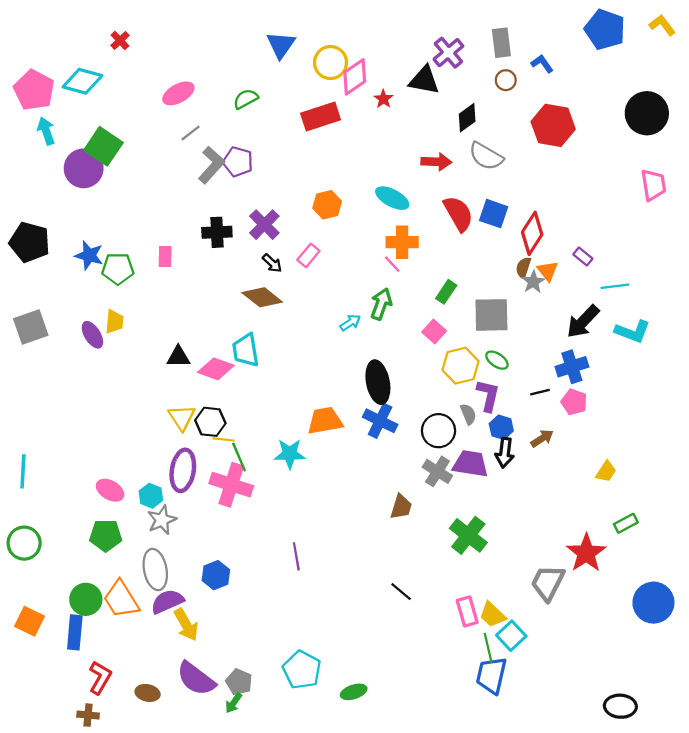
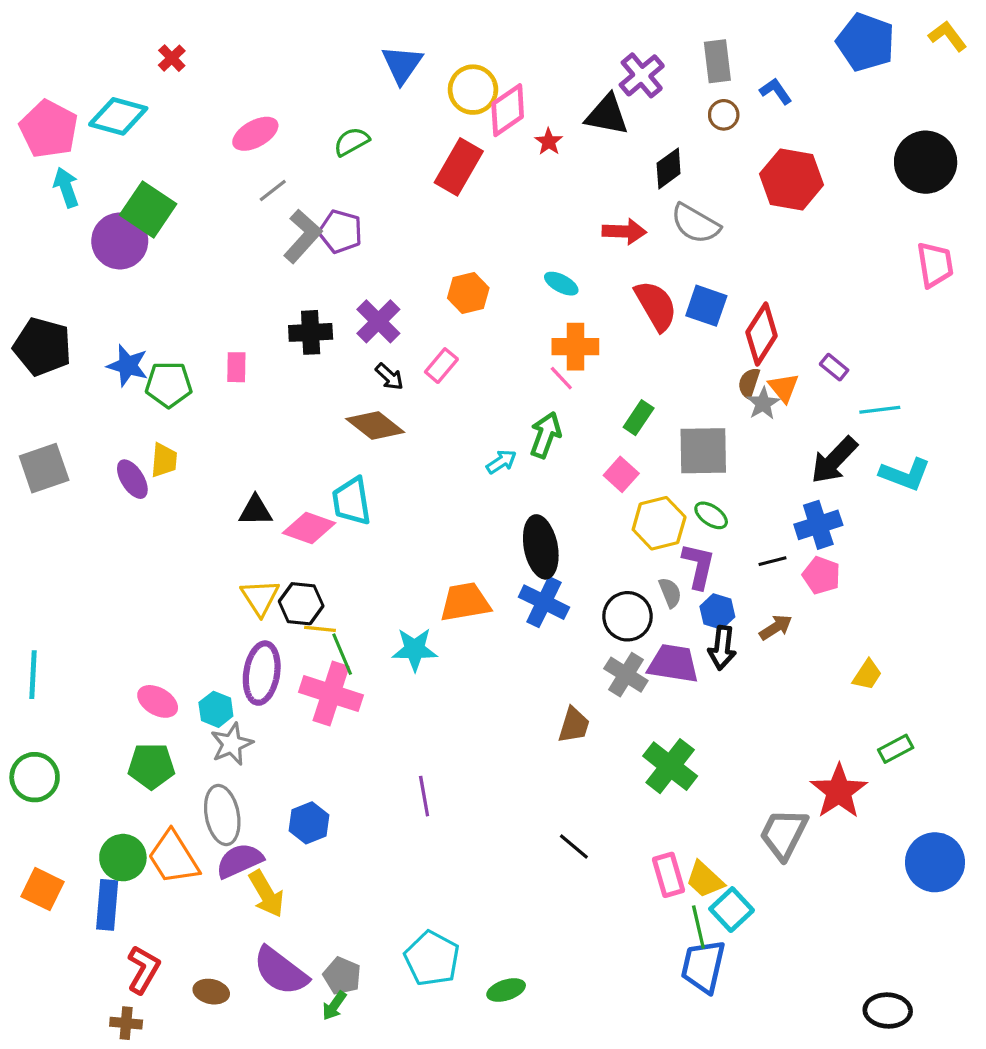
red rectangle: (321, 117) -> (459, 167), turned -42
cyan ellipse: (392, 198) -> (561, 284), size x0.7

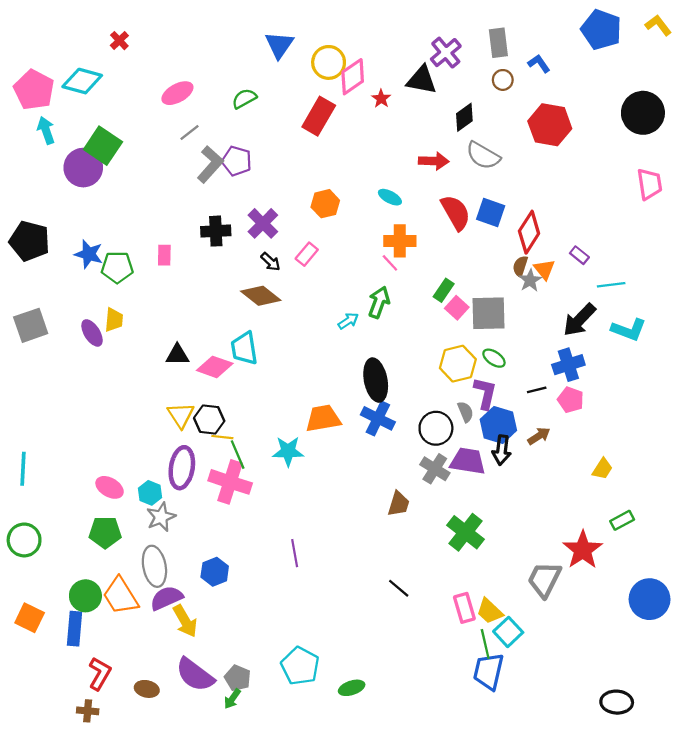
pink square: (621, 474) -> (457, 308), moved
blue hexagon: (717, 612) -> (498, 425), size x1.5

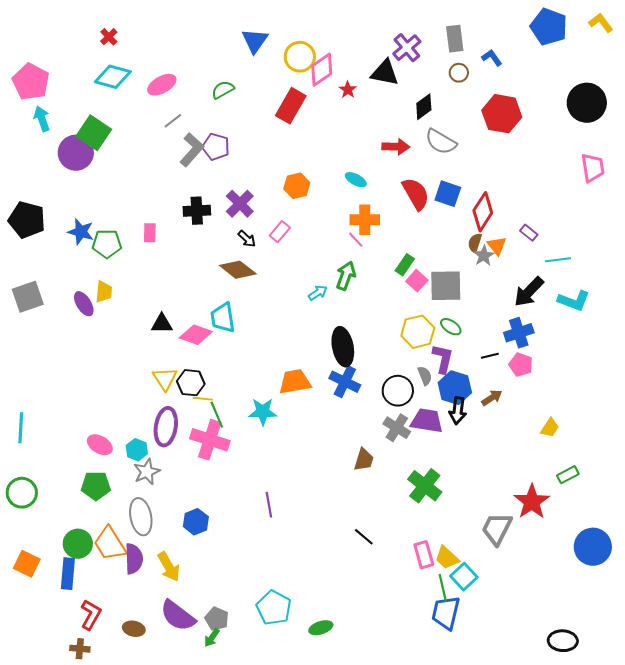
cyan diamond: (82, 81) -> (113, 77), moved
purple semicircle: (166, 598) -> (134, 559), moved, turned 112

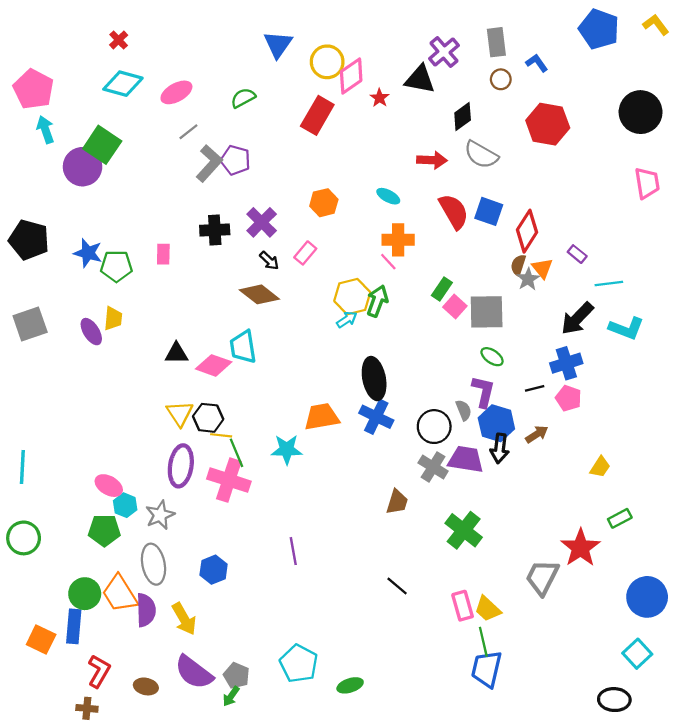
yellow hexagon: (418, 332) -> (352, 297), moved
cyan hexagon: (137, 450) -> (125, 505), moved
orange square: (27, 564) -> (41, 640), moved
cyan square: (464, 577) -> (637, 654), moved

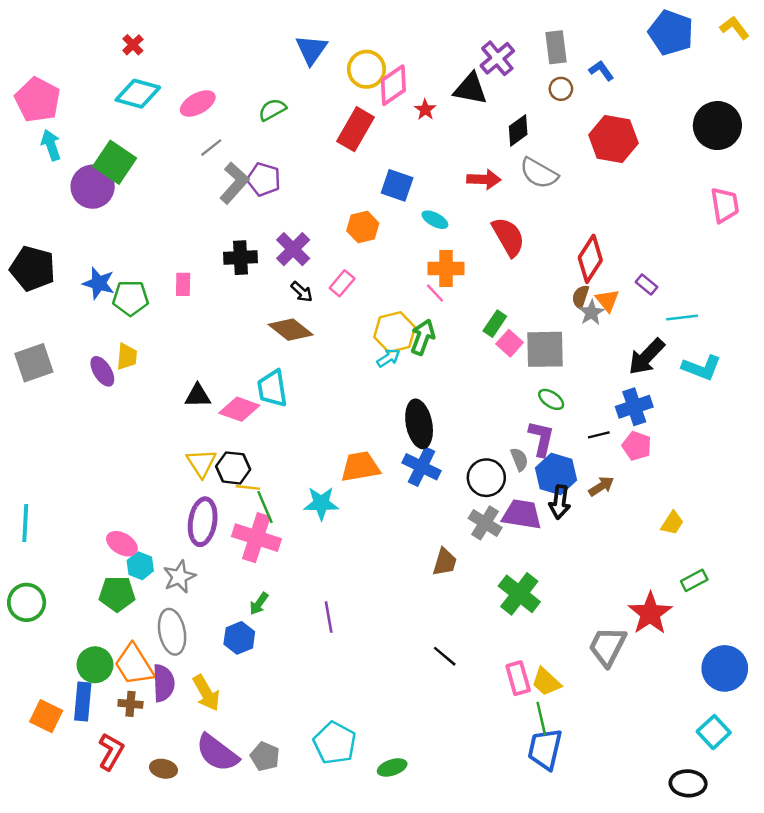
blue square: (489, 211) -> (397, 185), moved
green arrow: (231, 696) -> (259, 604), moved
brown cross: (87, 708) -> (130, 704), moved

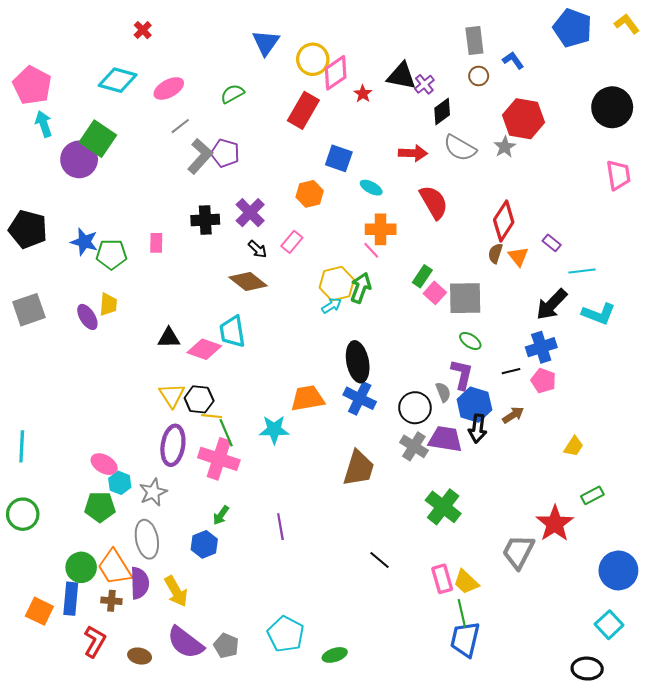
red cross: (133, 45) -> (143, 30), moved
purple cross: (497, 58) -> (424, 84), moved, size x0.7
gray star: (591, 313) -> (505, 147), moved
brown trapezoid: (445, 562) -> (359, 468), moved, size x1.5

